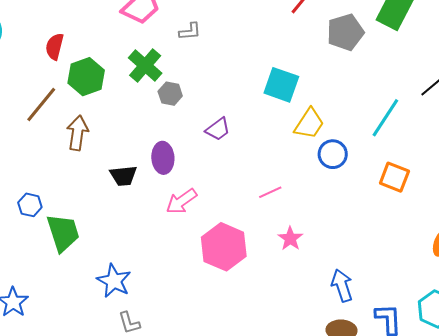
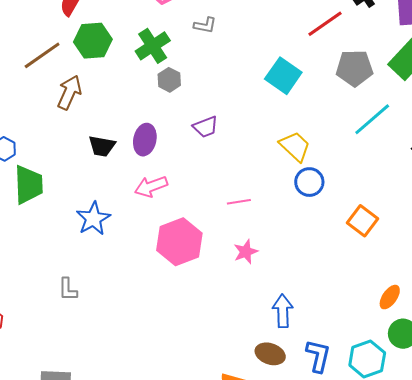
cyan square: (281, 85) -> (283, 76), moved
cyan line: (385, 118) -> (372, 119), moved
yellow trapezoid: (309, 124) -> (295, 146), turned -96
blue star: (114, 281) -> (93, 219), moved

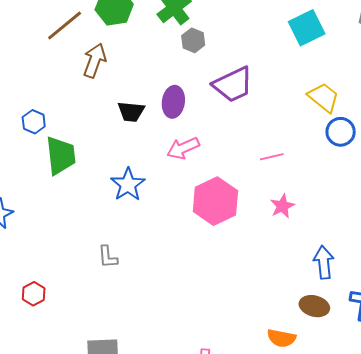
cyan square: (283, 76) -> (307, 28), turned 33
purple trapezoid: (206, 127) -> (233, 85), size x1.6

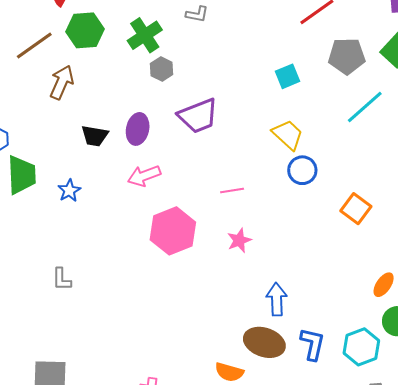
cyan square: (307, 28) -> (287, 76), moved, size x0.7
blue star: (128, 185) -> (69, 191), moved, size x0.7
brown ellipse: (314, 306) -> (264, 342), size x1.4

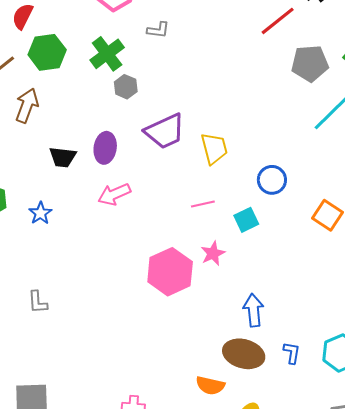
cyan square: (287, 76) -> (246, 220), moved
yellow trapezoid: (288, 135) -> (214, 148), moved, turned 36
pink hexagon: (173, 231) -> (170, 272), moved
blue L-shape: (312, 344) -> (292, 353), size x0.7

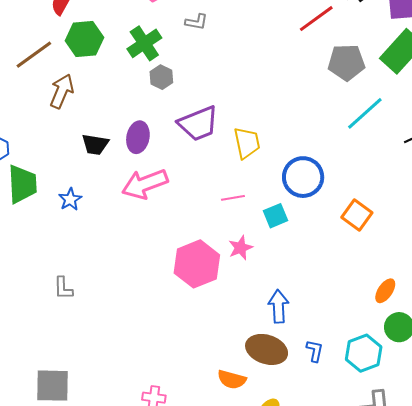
blue circle: (272, 180) -> (303, 177), size x1.4
pink arrow: (114, 194) -> (145, 184), size x1.4

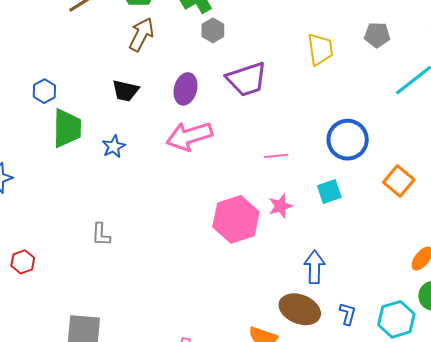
gray pentagon: (346, 62) -> (377, 35), moved, size x0.7
brown arrow: (62, 91) -> (141, 34), moved
yellow trapezoid: (247, 143) -> (320, 49), moved
black trapezoid: (95, 144) -> (125, 91), moved
cyan square: (276, 216) -> (329, 191), moved

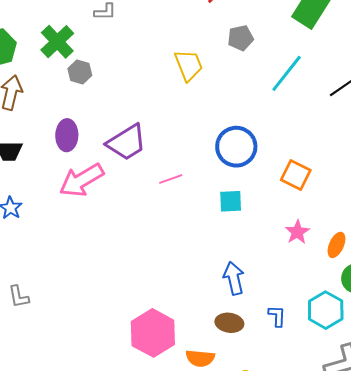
purple trapezoid: (247, 79) -> (127, 142), moved
cyan square: (329, 191) -> (231, 201), turned 30
pink star: (281, 206) -> (297, 232), moved
pink hexagon: (236, 219) -> (153, 333), moved
brown ellipse: (300, 309) -> (229, 323), size x0.7

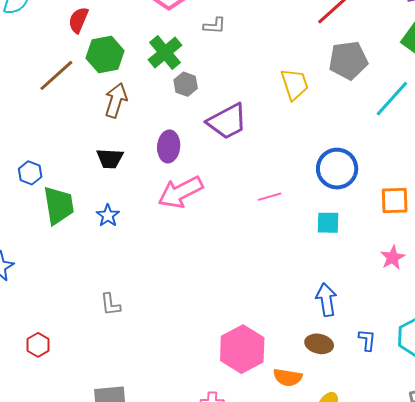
gray pentagon: (241, 38) -> (348, 60), size x1.5
purple trapezoid: (127, 142) -> (227, 121), moved
orange square: (296, 175) -> (395, 201), turned -32

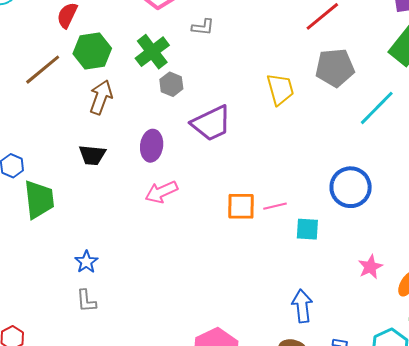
blue circle: (337, 169) -> (351, 187), moved
pink arrow: (180, 192) -> (161, 192), size x0.7
pink line: (270, 197) -> (275, 206), moved
orange square: (395, 201) -> (241, 206), moved
blue star: (108, 216) -> (86, 262), moved

